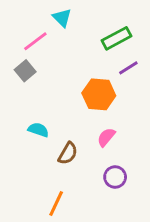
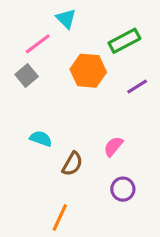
purple line: (128, 68) -> (137, 87), moved
orange hexagon: (99, 94) -> (88, 71), moved

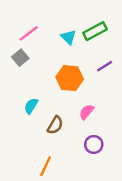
cyan triangle: (66, 19) -> (68, 37), moved
orange hexagon: (88, 71) -> (70, 78), moved
cyan semicircle: (41, 139) -> (31, 106), turned -77

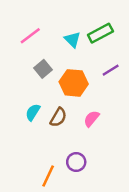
gray square: (20, 58) -> (43, 69), moved
brown semicircle: (55, 125) -> (58, 117), moved
purple circle: (94, 144) -> (76, 162), moved

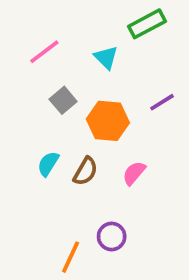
green rectangle: (100, 33) -> (147, 24), moved

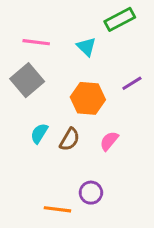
pink line: (44, 52) -> (36, 42), turned 44
gray square: (63, 100) -> (27, 80), moved, size x1.5
orange line: (71, 257) -> (57, 209), turned 72

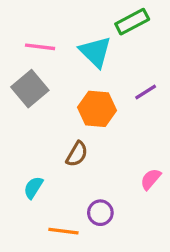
cyan triangle: (86, 47) -> (95, 52), size x1.5
cyan semicircle: (39, 133) -> (33, 188), moved
pink semicircle: (109, 141) -> (151, 179), moved

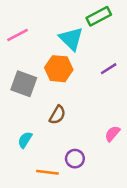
pink line: (40, 47) -> (17, 35), moved, turned -35
gray square: (30, 89) -> (24, 84), moved, turned -30
orange hexagon: (97, 109) -> (59, 69), moved

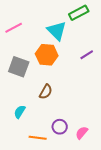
pink semicircle: (112, 134) -> (82, 133), moved

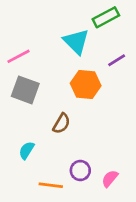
pink line: (14, 28) -> (19, 56), moved
orange hexagon: (47, 55) -> (86, 85), moved
purple line: (87, 55) -> (117, 60), moved

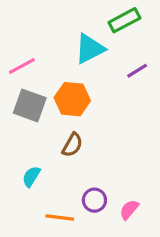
cyan triangle: (76, 42) -> (90, 49), turned 48
orange hexagon: (86, 85) -> (72, 99), moved

